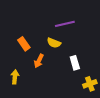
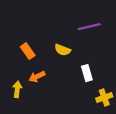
purple line: (65, 24) -> (89, 27), moved
orange arrow: (39, 61) -> (37, 77), moved, turned 40

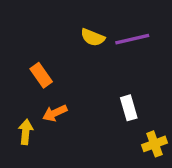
yellow semicircle: (62, 50) -> (93, 37), moved

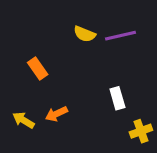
orange arrow: (55, 113) -> (56, 114), moved
yellow arrow: (26, 132) -> (23, 120), turned -65

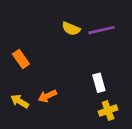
orange rectangle: (38, 68) -> (21, 59), moved
yellow cross: (141, 131) -> (108, 111), moved

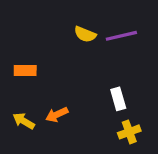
orange rectangle: (21, 59) -> (25, 70), turned -54

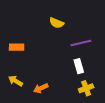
purple line: (121, 36) -> (81, 43), moved
orange arrow: (57, 115) -> (41, 88), moved

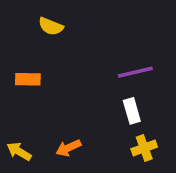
yellow semicircle: (57, 23) -> (51, 26), moved
yellow arrow: (15, 81) -> (19, 151), moved

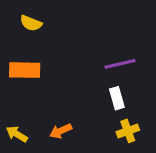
yellow semicircle: (51, 26) -> (31, 23), moved
orange rectangle: (28, 79) -> (25, 70), size x1.4

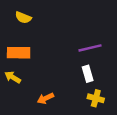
yellow cross: (128, 131) -> (96, 98), turned 35
yellow arrow: (17, 134) -> (13, 77), moved

